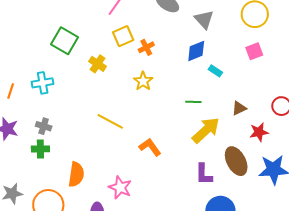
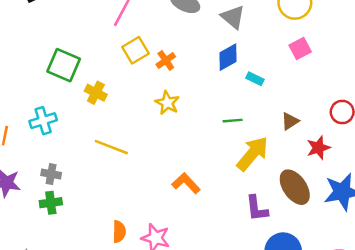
yellow cross: (98, 64) -> (96, 93), moved
yellow line: (110, 121) -> (111, 147), moved
orange semicircle: (76, 174) -> (119, 232), moved, size x0.7

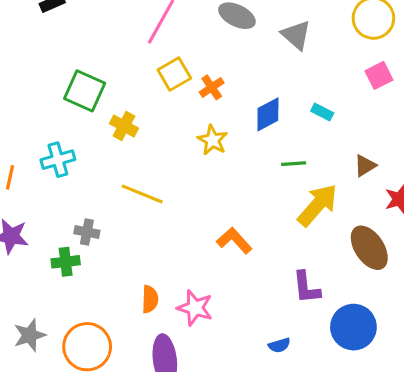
blue diamond: (228, 57) -> (268, 114), moved
gray cross: (51, 174) -> (87, 232), moved
purple L-shape: (257, 208) -> (306, 287), moved

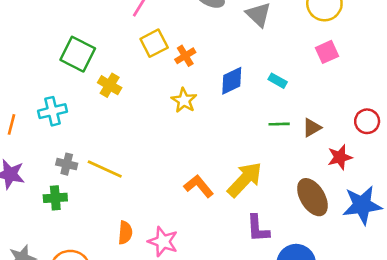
green line: (294, 164) -> (279, 124), moved
yellow line: (142, 194) -> (105, 169), moved
yellow arrow: (317, 205) -> (245, 180), moved
gray cross: (87, 232) -> (67, 164), moved

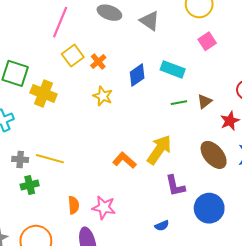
cyan rectangle: (278, 81) -> (173, 69), size x1.6
yellow cross: (110, 85) -> (44, 93), size x1.4
green cross: (55, 198) -> (30, 185), moved

